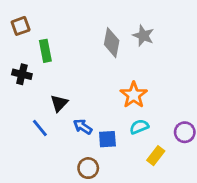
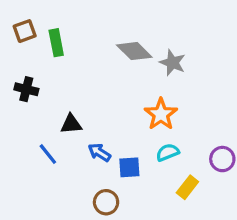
gray star: (143, 36) -> (172, 63), moved
gray diamond: (112, 43) -> (134, 51), turned -56
green rectangle: (45, 51) -> (56, 43), moved
black triangle: (59, 103) -> (71, 124), turned 42

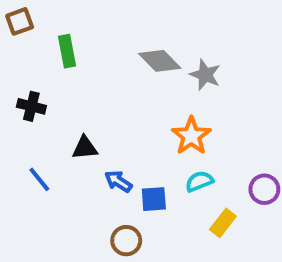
brown square: (25, 31) -> (20, 21), moved
blue line: (48, 154) -> (39, 179), moved

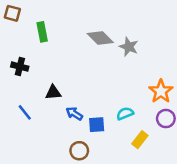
brown square: (20, 21) -> (12, 13), turned 35
orange star: (191, 136) -> (161, 91), moved

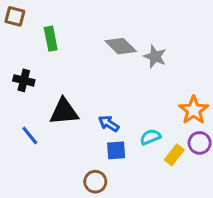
black triangle: (53, 93) -> (64, 112), size x1.5
blue arrow: (74, 114) -> (109, 124), moved
yellow rectangle: (140, 140) -> (174, 155), moved

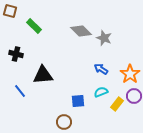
green rectangle: (51, 39) -> (34, 26), turned -35
blue arrow: (109, 124) -> (101, 69), moved

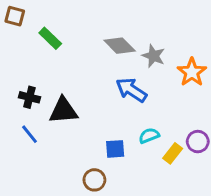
black cross: (16, 54) -> (29, 97), moved
blue arrow: (101, 69) -> (131, 90), moved, size x1.5
orange star: (130, 74) -> (192, 72), moved

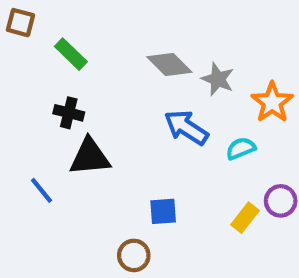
black cross: (29, 97) -> (69, 113), moved
cyan semicircle: (149, 136) -> (241, 148), moved

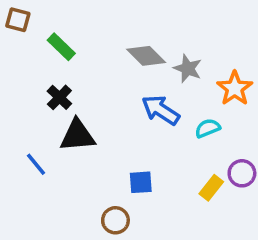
black cross: (69, 113) -> (59, 97), turned 30

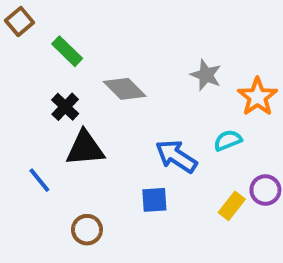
brown square: (18, 20) -> (20, 21), turned 35
gray diamond: (146, 56) -> (125, 89), moved
blue arrow: (161, 110) -> (176, 156), moved
brown circle: (115, 220) -> (87, 230), moved

